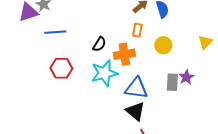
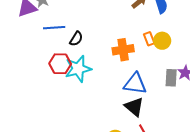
orange rectangle: (137, 30) -> (149, 39), moved, turned -32
black semicircle: (99, 44) -> (76, 39), moved
cyan star: (104, 73) -> (78, 69), moved

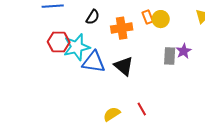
black semicircle: (76, 39) -> (93, 17), moved
blue triangle: (135, 84) -> (94, 62), moved
black triangle: (134, 107) -> (124, 66), moved

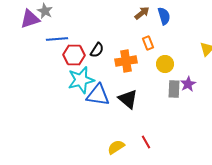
orange rectangle: (148, 17) -> (148, 43), moved
yellow circle: (161, 19) -> (165, 64), moved
red hexagon: (59, 42) -> (74, 55), moved

